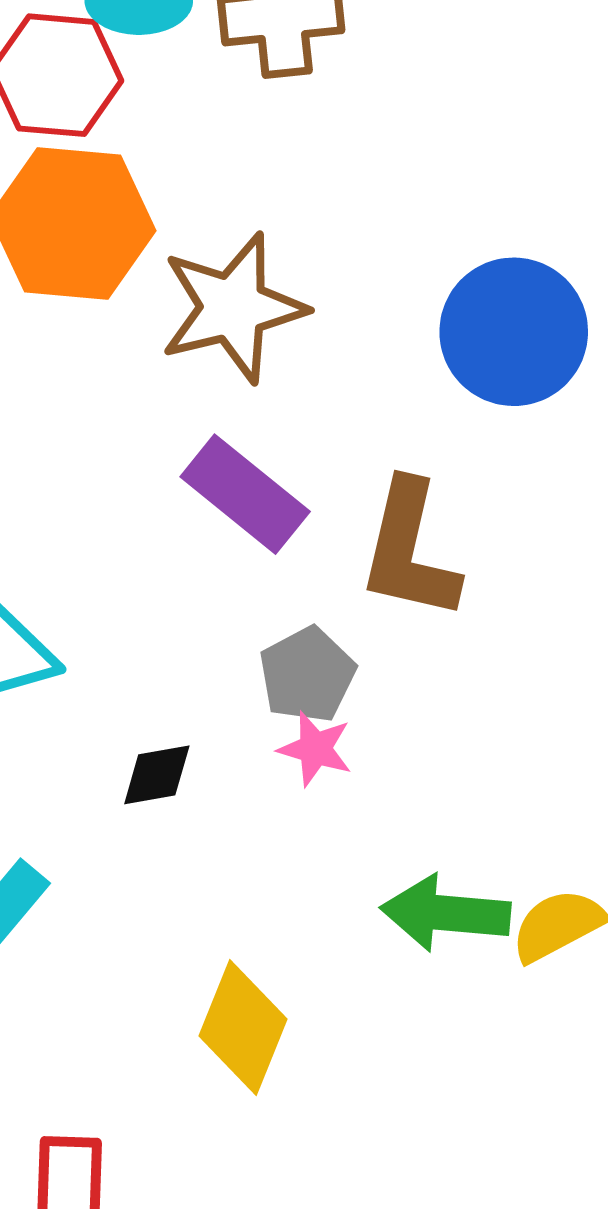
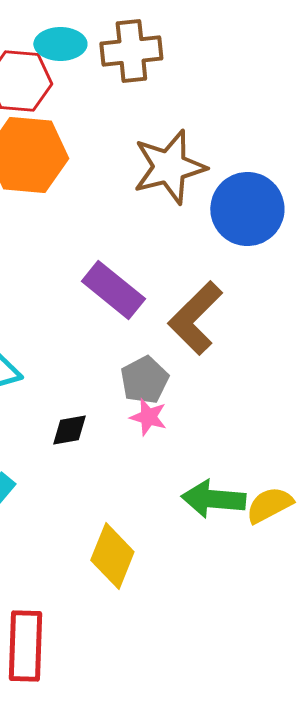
brown star: (233, 308) -> (169, 167), moved
brown L-shape: (409, 550) -> (195, 318), turned 32

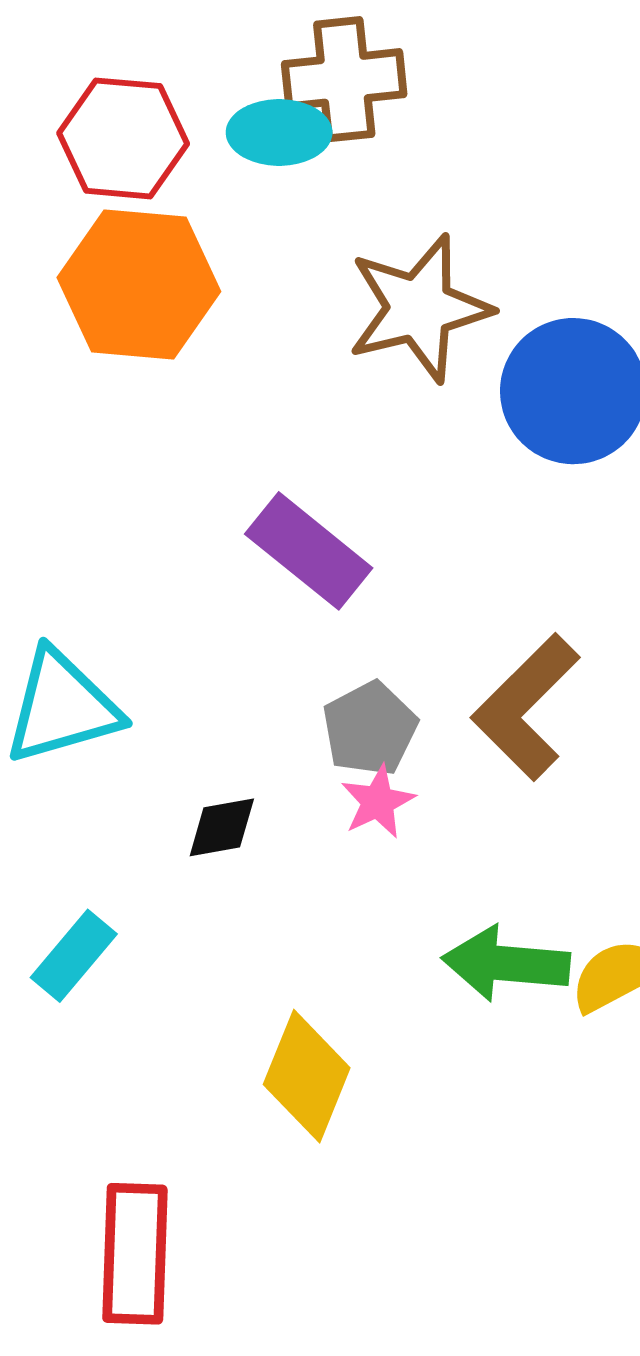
cyan ellipse: (60, 44) -> (279, 132), moved
brown L-shape: (195, 318) -> (526, 707), moved
pink star: (148, 417) -> (378, 802), turned 30

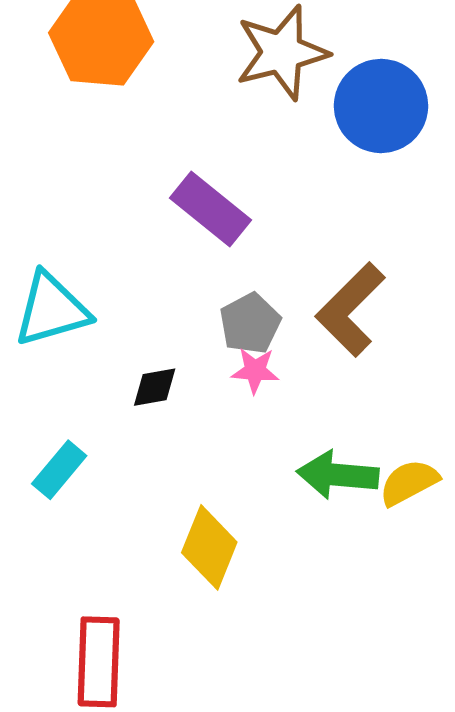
pink star: (378, 802) -> (255, 371), turned 30

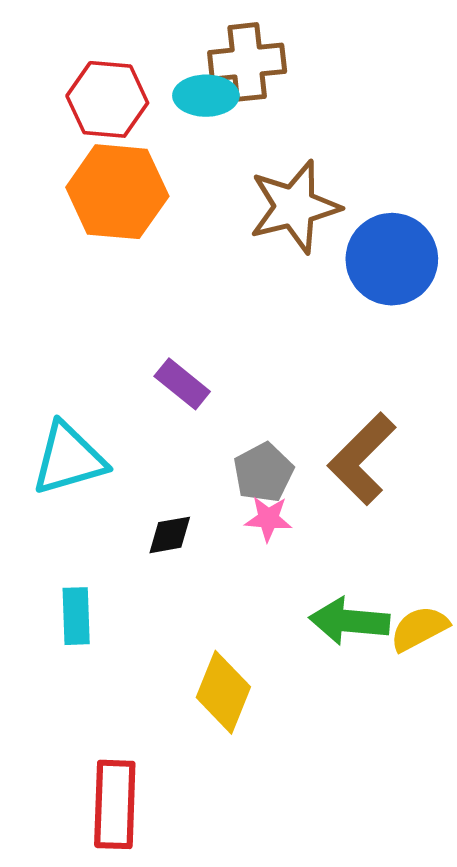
purple rectangle: (211, 209) -> (182, 384), moved, size x0.7
cyan rectangle: (59, 470) -> (76, 616), turned -42

